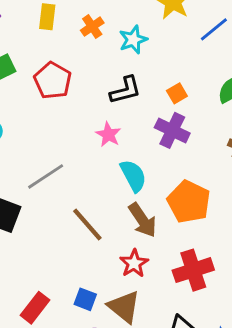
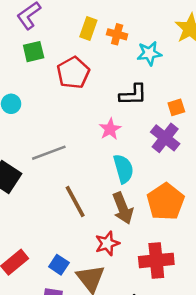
yellow rectangle: (47, 17) -> (88, 29), moved
orange cross: (92, 27) -> (117, 34), turned 36

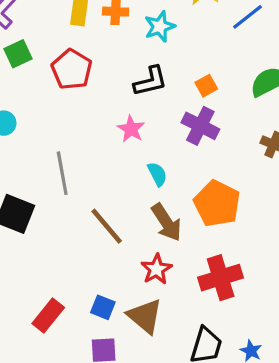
gray line: (49, 153) -> (62, 173), turned -68
cyan semicircle: (123, 169) -> (157, 174), size x0.7

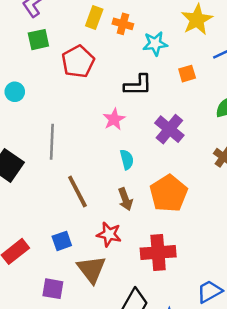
orange square: (206, 86) -> (187, 74), moved
brown arrow: (166, 222) -> (125, 199), size x0.7
red star: (156, 269) -> (109, 234), turned 30
blue square: (103, 307) -> (62, 241), moved, turned 36

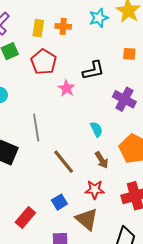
yellow rectangle: (94, 17) -> (38, 28), moved
orange cross: (123, 24) -> (63, 26), moved
cyan star: (155, 44) -> (99, 18), moved
orange square: (187, 74) -> (129, 54), turned 32
pink star: (114, 119) -> (67, 88), moved

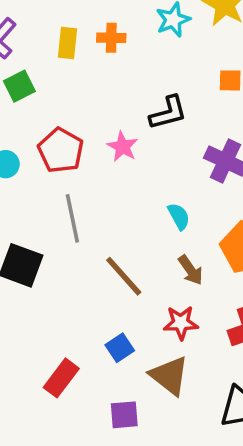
red pentagon: (44, 62) -> (61, 150), moved

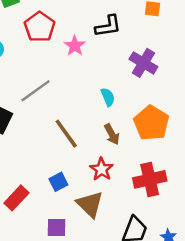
red pentagon: (61, 150) -> (40, 27), moved
gray line: (72, 218) -> (36, 91), turned 60
red star: (181, 323) -> (101, 169), turned 30

